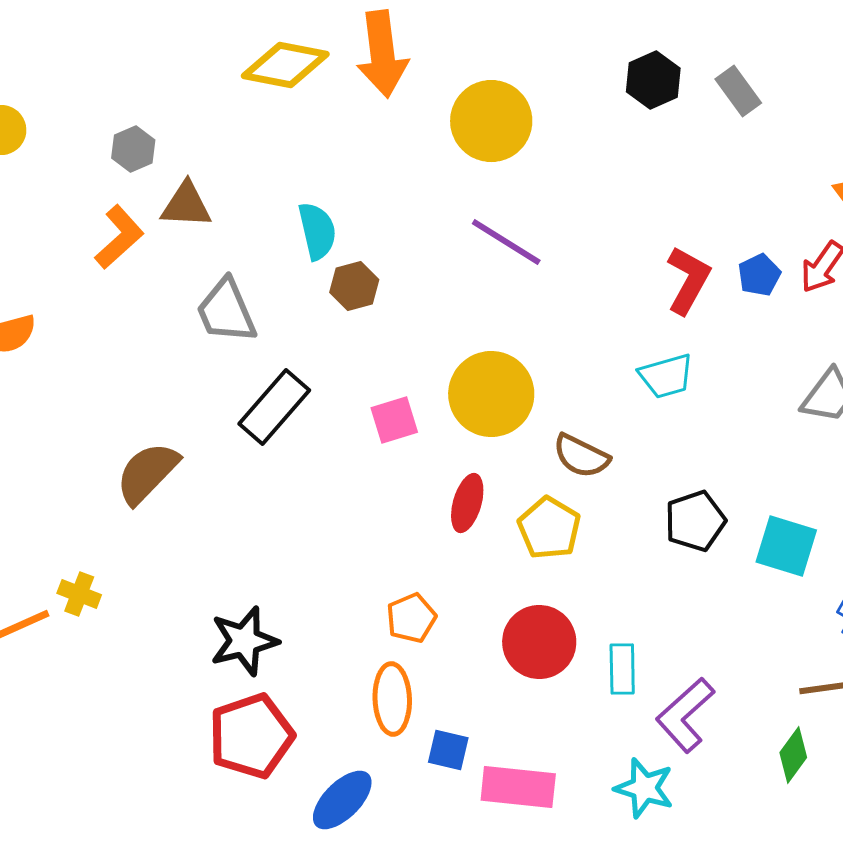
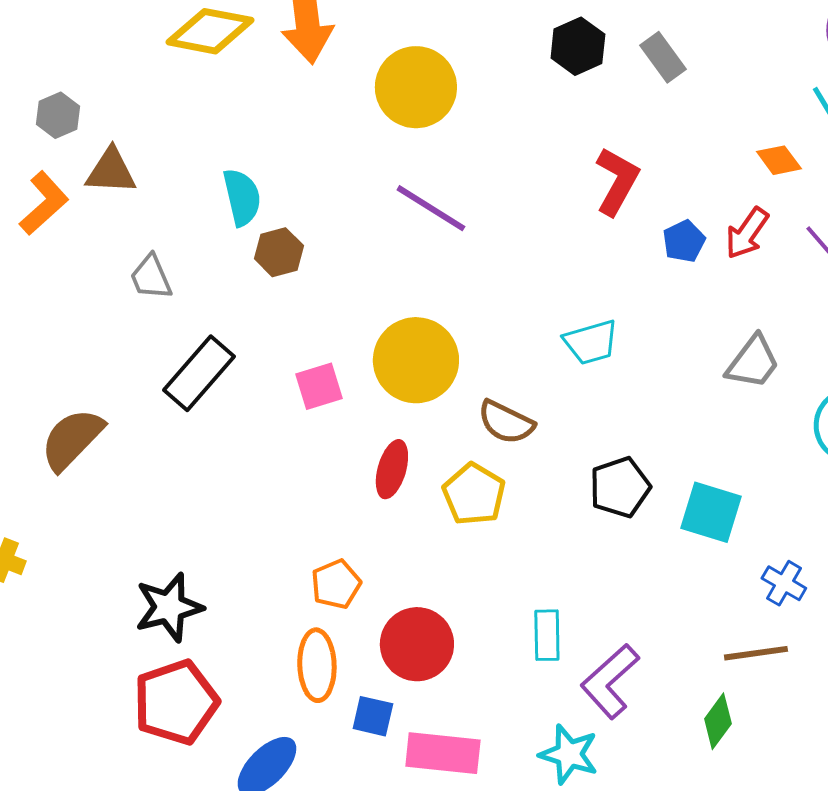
red L-shape: (688, 280) -> (617, 181), moved
gray trapezoid: (226, 311) -> (151, 277), size x0.7
red circle: (539, 642) -> (417, 644), moved

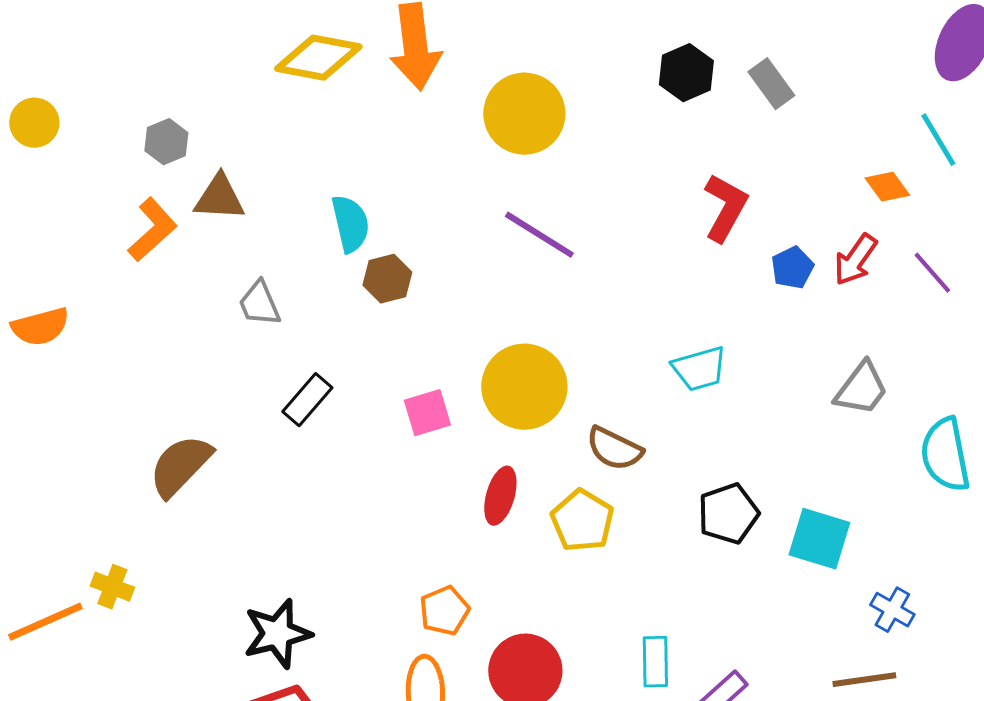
black rectangle: (199, 373) -> (307, 400), size x0.7

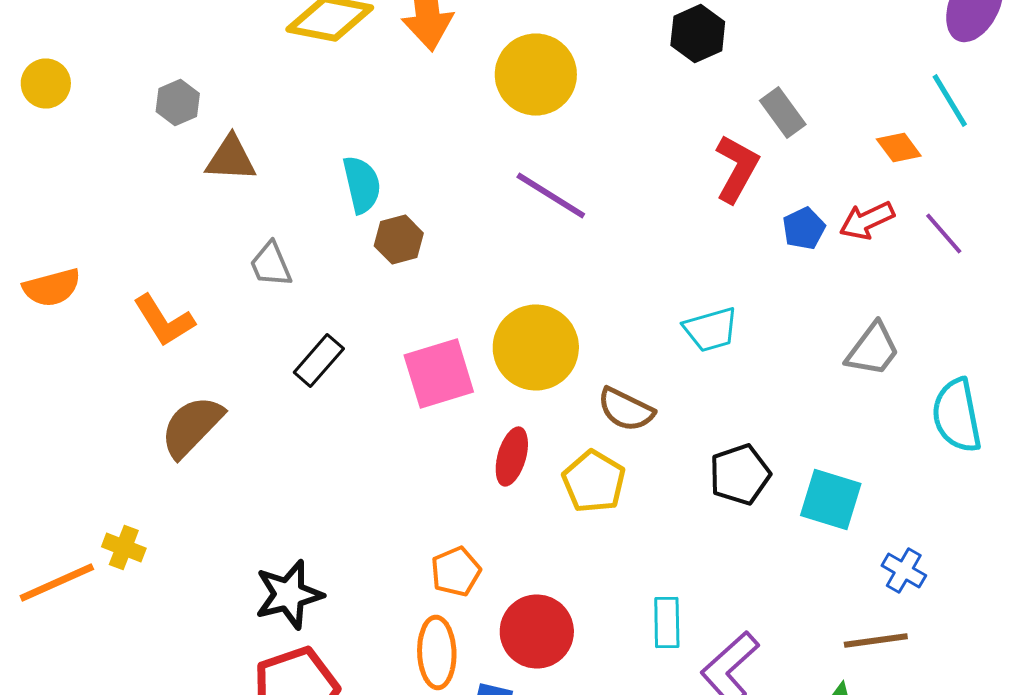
gray rectangle: (771, 84) -> (783, 112), moved
orange L-shape: (152, 230) -> (164, 320), moved, turned 100
red arrow: (855, 260) -> (867, 220), turned 30
pink square: (427, 413) -> (439, 374), size x1.5

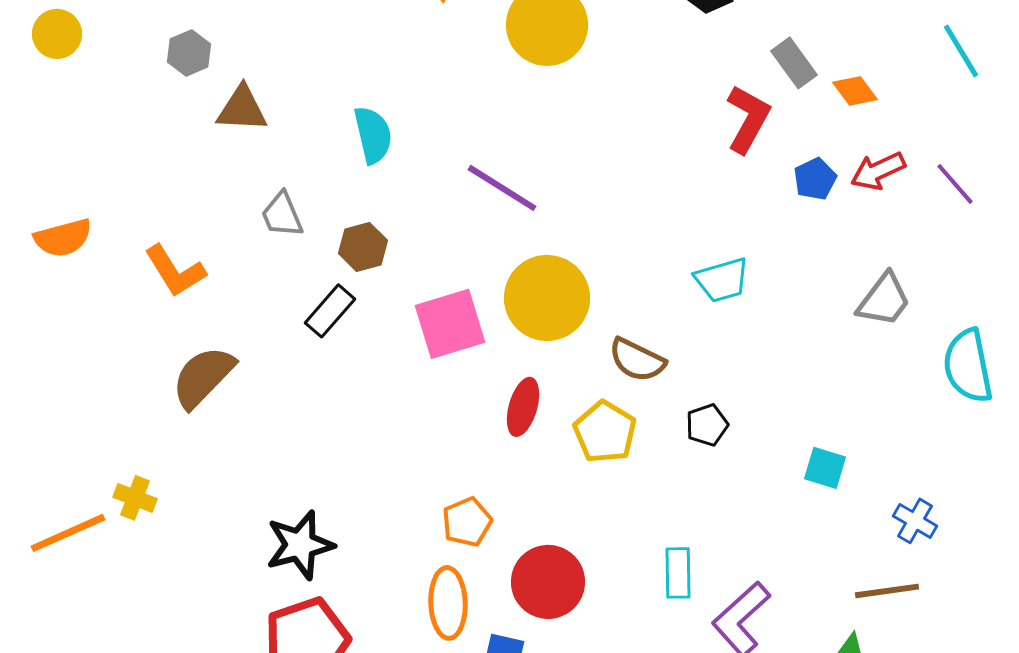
orange diamond: (899, 148) -> (855, 91), moved
purple line: (551, 196) -> (502, 188), moved
brown hexagon: (399, 240) -> (363, 247), moved
black pentagon: (740, 474) -> (707, 425), moved, size x0.7
cyan square: (831, 500) -> (825, 468), moved, size x0.7

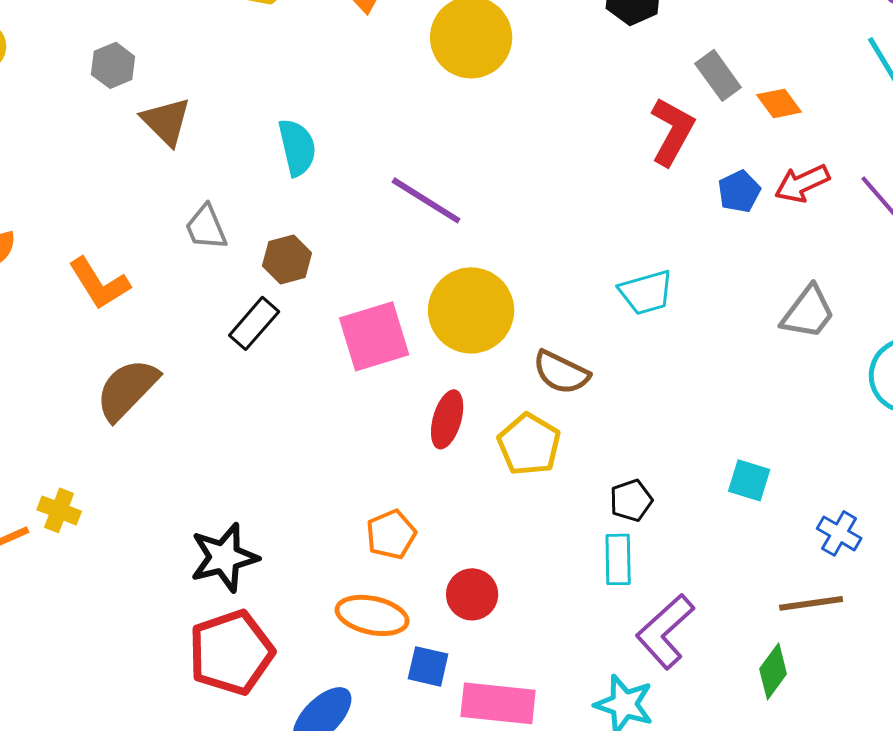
brown triangle: (242, 109) -> (166, 121), turned 42
black pentagon: (707, 425) -> (631, 500), moved
cyan rectangle: (678, 573) -> (618, 559), moved
red circle: (548, 582) -> (472, 594), size x0.7
orange ellipse: (448, 603) -> (372, 615), turned -76

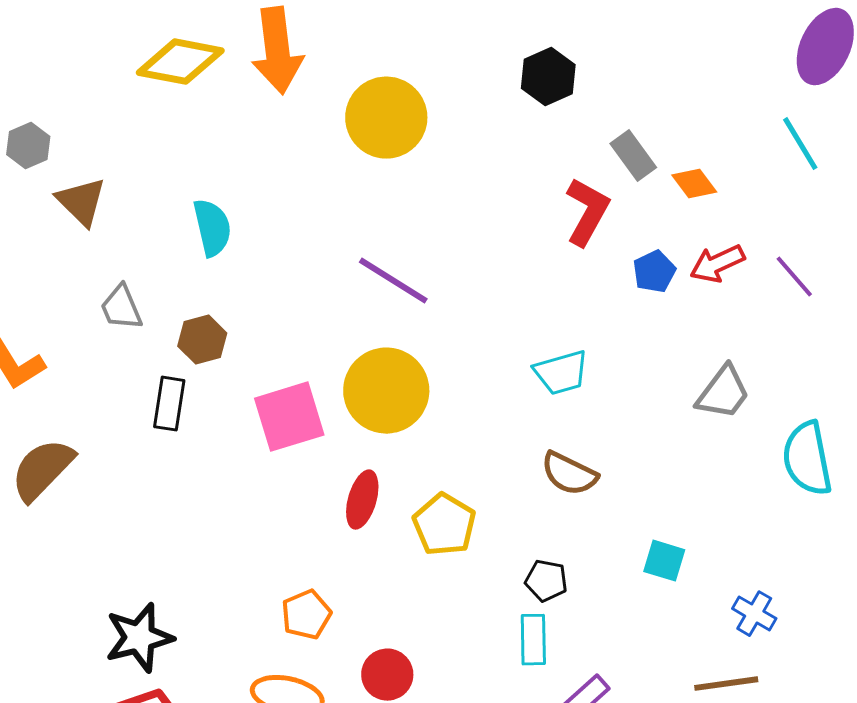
purple line: (426, 200) -> (393, 281), moved
black rectangle: (254, 323) -> (169, 404), turned -32
brown semicircle: (561, 372) -> (569, 474), moved
black pentagon: (631, 500) -> (546, 581), turned 30

